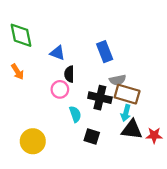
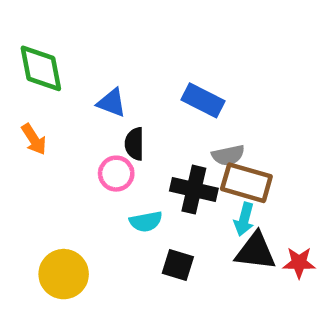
blue rectangle: (105, 52) -> (203, 100), turned -42
cyan semicircle: (75, 114) -> (146, 222), turned 98

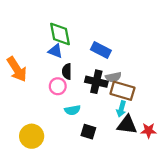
green diamond: (41, 68) -> (60, 34), moved
orange arrow: (34, 139) -> (17, 69), size x1.6
black cross: (194, 190) -> (96, 82), moved

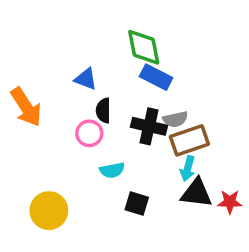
green diamond: (60, 34) -> (144, 47), moved
brown rectangle: (122, 91) -> (189, 140), turned -35

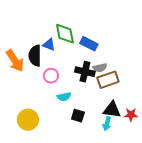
green diamond: (144, 47) -> (65, 34), moved
black semicircle: (103, 110) -> (35, 56), moved, size x1.5
cyan arrow: (188, 168) -> (107, 124), moved

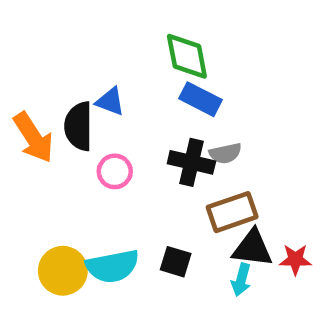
green diamond: (65, 34) -> (187, 56), moved
brown rectangle: (108, 80) -> (232, 212), moved
cyan semicircle: (64, 97) -> (112, 266), moved, size x1.6

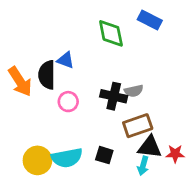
blue rectangle: (201, 99) -> (150, 20), moved

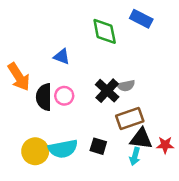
black semicircle: (47, 75) -> (44, 97), moved
black cross: (114, 96) -> (107, 91), turned 30

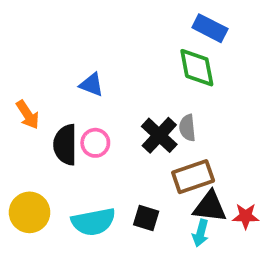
green diamond: (105, 31) -> (197, 68), moved
orange arrow: (19, 77) -> (28, 115), size x0.7
gray semicircle: (126, 86) -> (187, 128), turned 96
yellow circle: (35, 151) -> (30, 212), moved

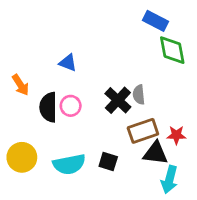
green diamond: (197, 68) -> (172, 50), moved
red star: (246, 216) -> (176, 135), moved
cyan arrow: (201, 233) -> (169, 180), moved, size x1.4

